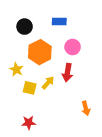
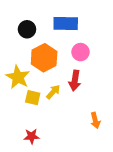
blue rectangle: (59, 21) -> (66, 24), size x1.5
yellow star: (16, 69) -> (18, 77), size x1.5

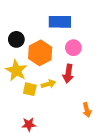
black circle: (27, 29) -> (16, 39), moved
yellow arrow: (53, 92) -> (48, 84), turned 32

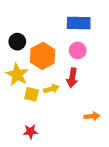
blue rectangle: (60, 22) -> (79, 23), moved
orange arrow: (87, 110) -> (92, 116), turned -80

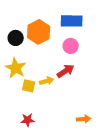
orange hexagon: (43, 56) -> (39, 32), moved
red arrow: (72, 78) -> (66, 71), turned -132
orange arrow: (92, 116) -> (84, 119), moved

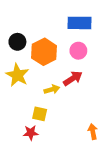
orange hexagon: (39, 32) -> (44, 52), moved
yellow square: (29, 86) -> (40, 114), moved
orange arrow: (84, 119) -> (93, 132), turned -96

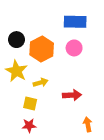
red arrow: (73, 78) -> (72, 95), moved, turned 30
yellow arrow: (52, 89) -> (41, 83), moved
yellow square: (40, 114) -> (30, 103), moved

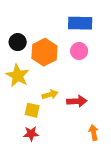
yellow arrow: (41, 83) -> (50, 95), moved

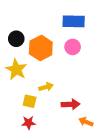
red arrow: (77, 101) -> (71, 104), moved
orange arrow: (94, 133) -> (86, 122), turned -56

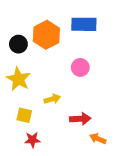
pink circle: (73, 47) -> (80, 67), moved
orange hexagon: (41, 48) -> (46, 35), moved
yellow square: (30, 101) -> (24, 115), moved

